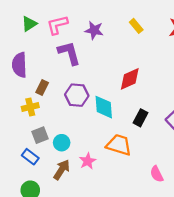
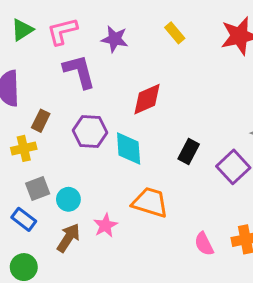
red diamond: (130, 79) -> (147, 99), moved
black rectangle: (141, 118) -> (189, 152), moved

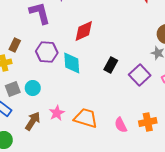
cyan circle: (68, 199) -> (33, 88), moved
orange trapezoid: (150, 202) -> (86, 118), moved

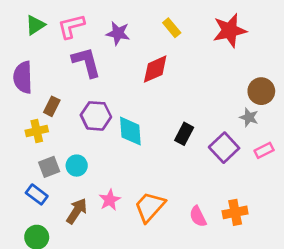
red diamond: (84, 31) -> (155, 69), moved
orange trapezoid: (86, 118) -> (150, 207), turned -65

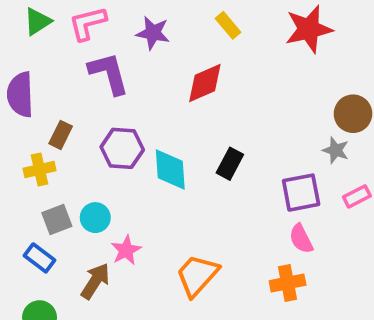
black rectangle: (184, 134) -> (230, 164), moved
purple square: (224, 148) -> (301, 193), turned 32
pink star: (110, 200) -> (126, 250), moved
orange cross: (235, 212) -> (288, 283), moved
pink semicircle: (198, 216) -> (301, 239), moved

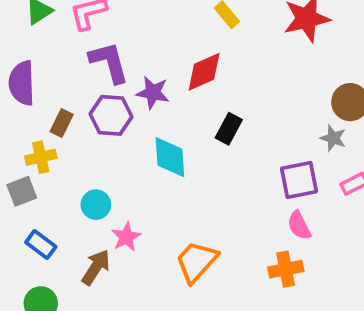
purple star: (153, 33) -> (153, 93), moved
purple hexagon: (122, 148) -> (111, 115), moved
black rectangle: (230, 164) -> (229, 129), moved
gray square: (57, 220) -> (22, 191), moved

